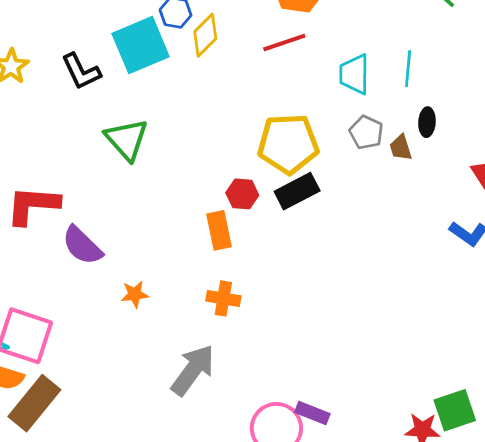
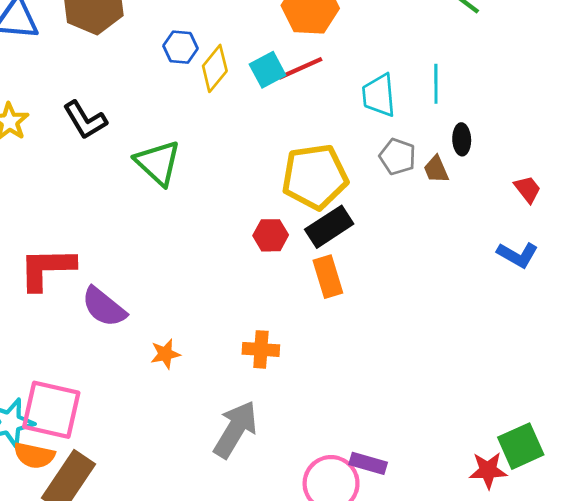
cyan square: (141, 45) -> (268, 70), moved, size x0.6
green triangle: (127, 139) -> (158, 163), moved
orange rectangle: (219, 230) -> (328, 277), moved

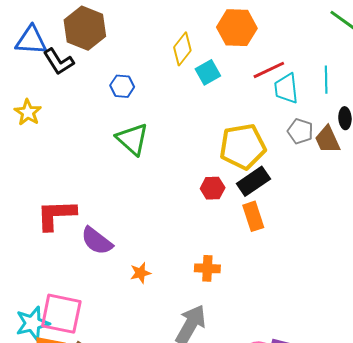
blue hexagon: (180, 47) -> (122, 86), moved
yellow diamond: (215, 68) -> (182, 49), moved
red line: (300, 68) -> (269, 70), moved
black L-shape: (85, 120) -> (59, 62), moved
brown trapezoid: (436, 169) -> (327, 140), size x1.4

